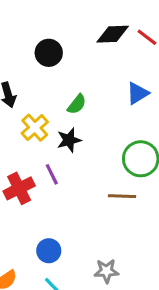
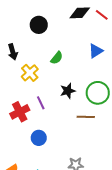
black star: (69, 140) -> (68, 91), moved
blue circle: (49, 251) -> (39, 138), moved

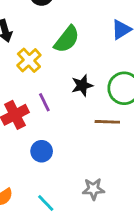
green semicircle: (57, 58) -> (67, 39), size x1.5

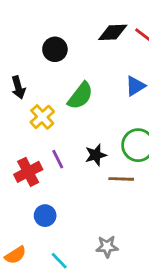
black star: (82, 85) -> (96, 155), moved
blue circle: (42, 151) -> (45, 216), moved

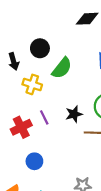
black circle: (55, 49) -> (40, 48), moved
yellow cross: (42, 117) -> (32, 84), turned -30

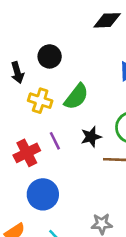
green semicircle: (62, 68) -> (76, 97), moved
blue circle: (34, 161) -> (43, 194), size x1.5

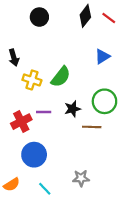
black diamond: (107, 20) -> (85, 16), turned -50
black circle: (50, 56) -> (39, 17), moved
purple line: (55, 141) -> (44, 112), turned -64

